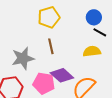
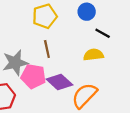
blue circle: (94, 17) -> (87, 12), moved
pink pentagon: (44, 83) -> (33, 76), moved

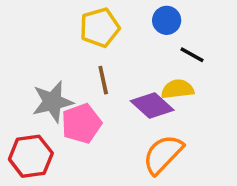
pink pentagon: (33, 76) -> (82, 124), turned -30
purple diamond: (59, 82) -> (152, 105), moved

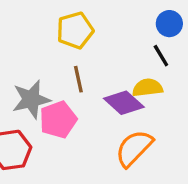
blue circle: (167, 20) -> (169, 24), moved
black line: (192, 55) -> (161, 56), turned 30

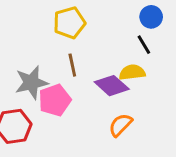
orange semicircle: (134, 148) -> (120, 125), size x0.7

